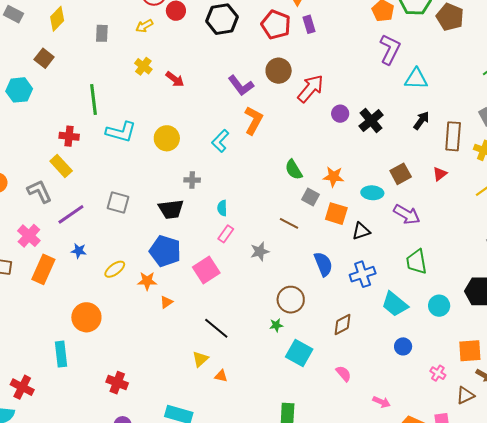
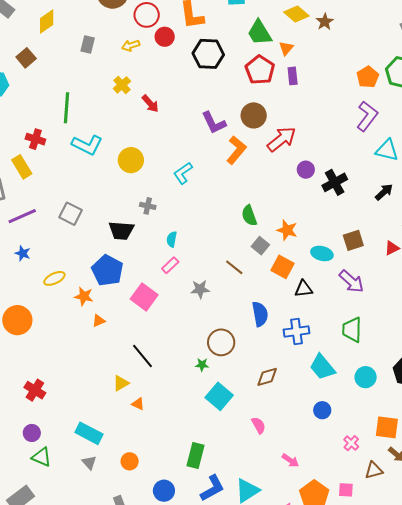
orange L-shape: (253, 120) -> (236, 150), moved
pink square: (206, 270) -> (144, 297), turned -32

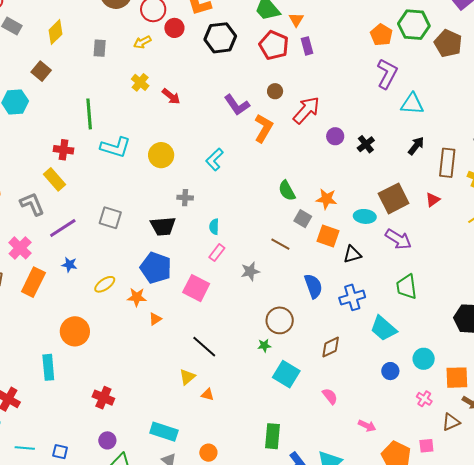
brown circle: (254, 115) -> (275, 91), size x0.6
black cross: (335, 182) -> (366, 144), size x0.7
brown square: (353, 240) -> (394, 198), size x1.4
cyan circle: (366, 377) -> (424, 359), moved

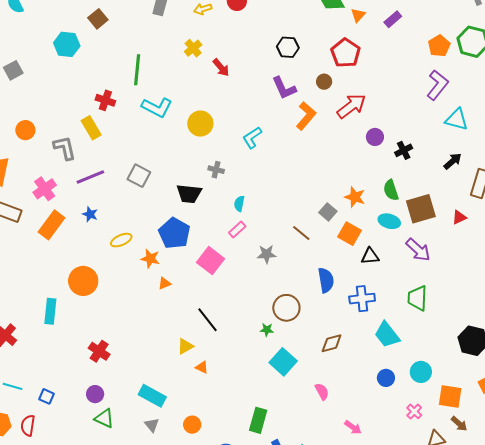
black hexagon: (220, 38) -> (288, 47), moved, size x0.7
red pentagon: (274, 45) -> (346, 53), moved
purple rectangle: (307, 46) -> (393, 19), moved, turned 54
green semicircle: (287, 191) -> (391, 190), moved

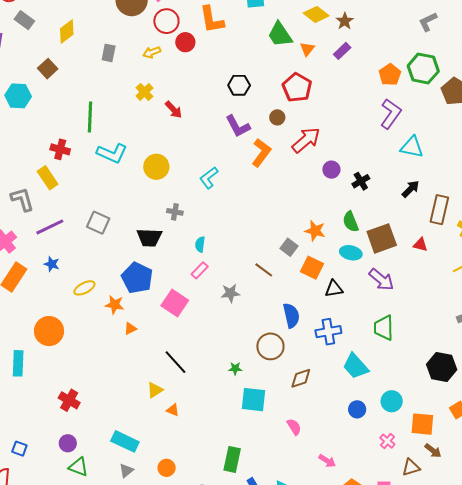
red triangle: (459, 217) -> (420, 245), turned 42
brown circle: (286, 308) -> (270, 346), moved
cyan square: (283, 362) -> (253, 400), turned -32
gray triangle: (152, 425) -> (126, 471), turned 35

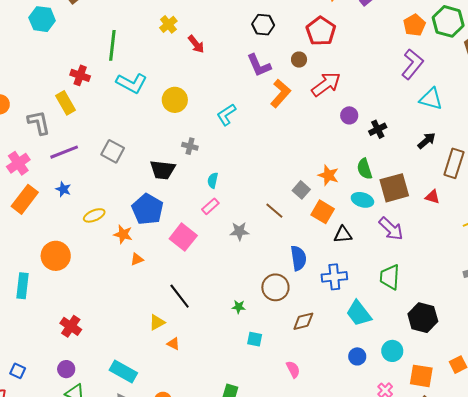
black hexagon: (442, 367) -> (423, 318), moved
cyan square: (253, 400) -> (255, 339), size x0.6

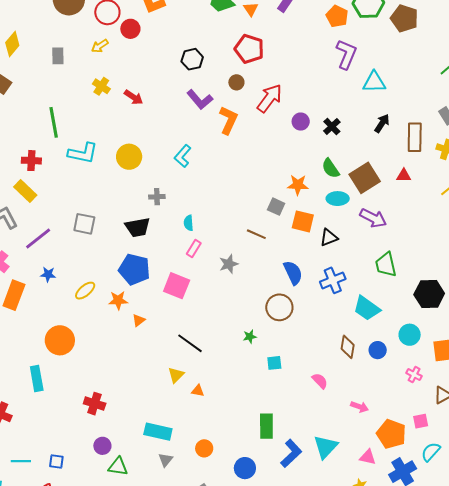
brown diamond: (303, 321) -> (348, 347), moved, turned -50

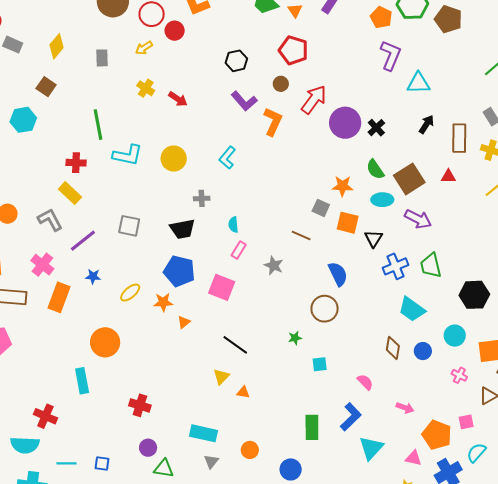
purple circle: (301, 122) -> (345, 123), size x1.8
black triangle: (329, 237) -> (374, 239), turned -36
gray star: (229, 264) -> (274, 265), turned -30
blue cross: (333, 280) -> (396, 266), moved
blue L-shape: (291, 453) -> (351, 417), moved

